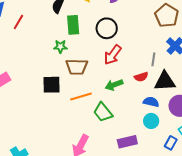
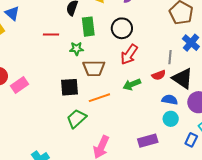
red line: (18, 22) -> (51, 34), moved, turned 63
black triangle: (165, 81) -> (182, 78), turned 40
green trapezoid: (103, 112) -> (76, 119), moved, turned 90

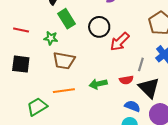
green rectangle: (88, 27) -> (67, 19), turned -36
red line: (51, 34) -> (21, 30), moved
red arrow: (129, 54) -> (120, 42), moved
black square: (69, 87) -> (21, 64), moved

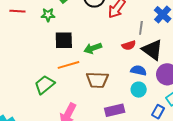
brown trapezoid: (64, 61) -> (97, 80), moved
black square: (21, 64) -> (64, 40), moved
green arrow: (98, 84) -> (93, 48), moved

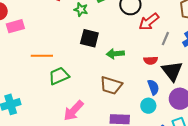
gray line: (141, 28) -> (165, 39), moved
orange line: (69, 65) -> (42, 56), moved
blue semicircle: (139, 70) -> (153, 87), turned 42

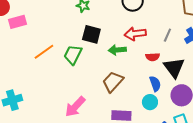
red arrow: (149, 22) -> (135, 34), moved, turned 30
orange line: (42, 56) -> (44, 52), turned -35
green trapezoid: (59, 76) -> (73, 55), moved, turned -40
brown trapezoid: (111, 85) -> (113, 82), turned 115

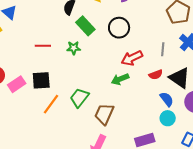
black square: (91, 34) -> (41, 80), moved
green trapezoid: (73, 55) -> (79, 98), turned 30
brown trapezoid: (113, 82) -> (104, 114), moved

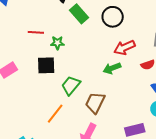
green star: (74, 48) -> (57, 43), moved
black square: (41, 80) -> (46, 65), moved
orange line: (51, 104) -> (55, 114), moved

